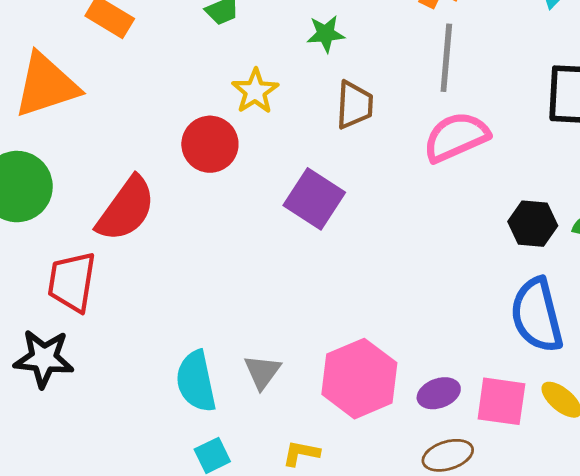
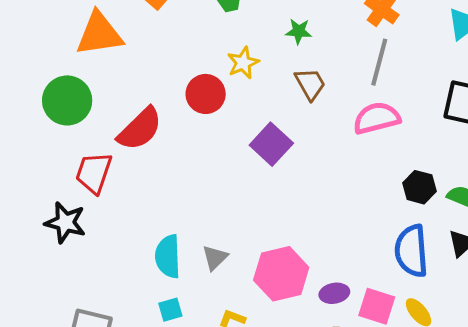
brown trapezoid: (354, 105) -> (310, 84), turned -42

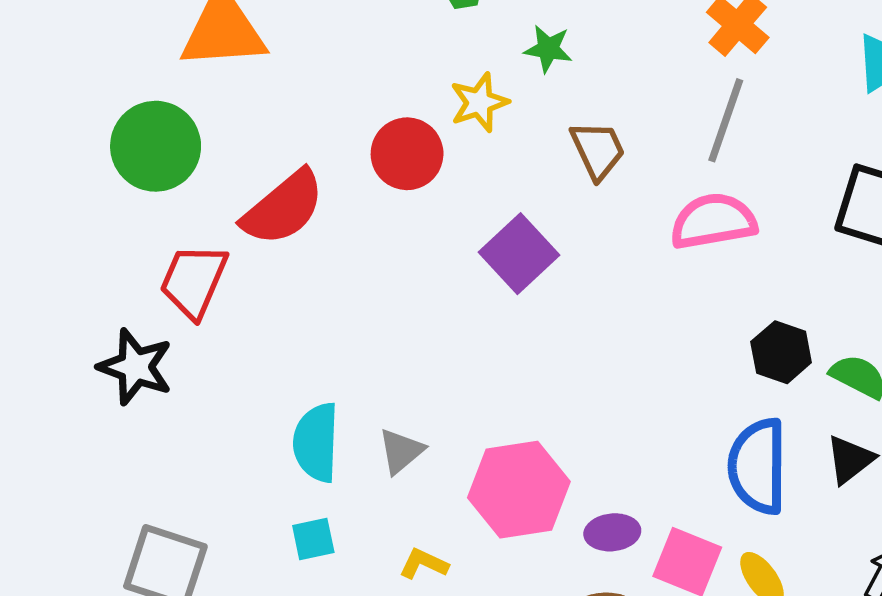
green star: (299, 31) -> (548, 49), moved

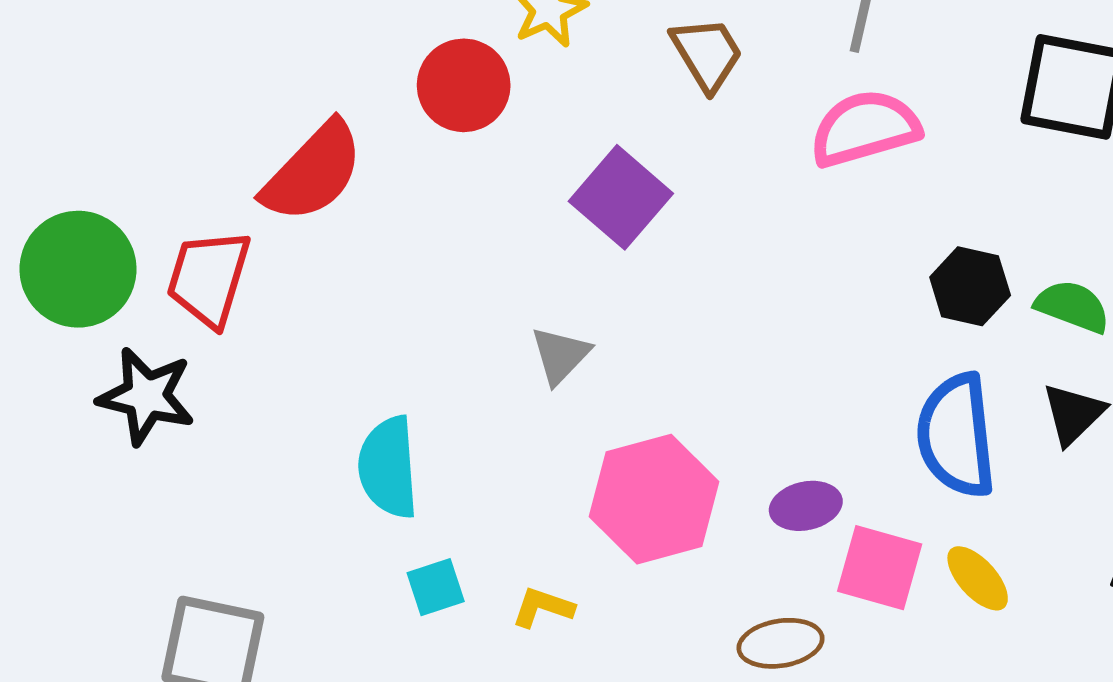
green circle: (156, 146) -> (78, 269), moved
gray triangle: (401, 451) -> (560, 355), moved
purple ellipse: (612, 532) -> (806, 506), moved
cyan square: (313, 539) -> (436, 587), moved

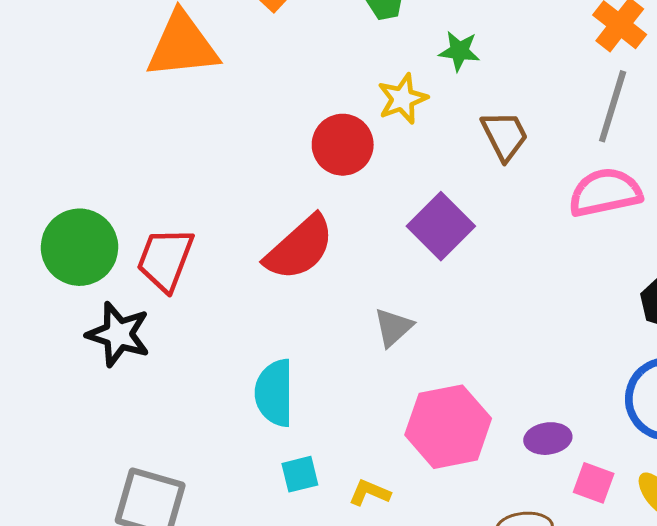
red semicircle: (313, 172) -> (300, 248), moved
pink square: (880, 568) -> (594, 483), size x0.7

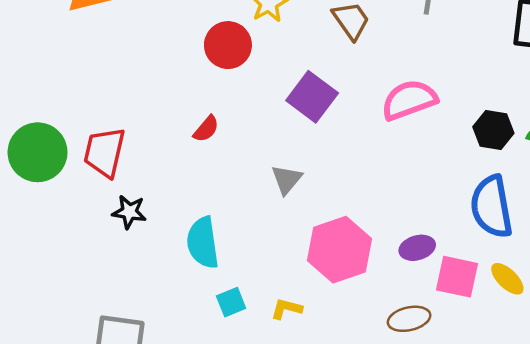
pink semicircle: (605, 192) -> (409, 100), moved
red semicircle: (300, 248) -> (206, 129), size x0.5
black star: (118, 334) -> (129, 212), moved, size x0.7
pink square: (594, 483) -> (457, 277), size x1.4

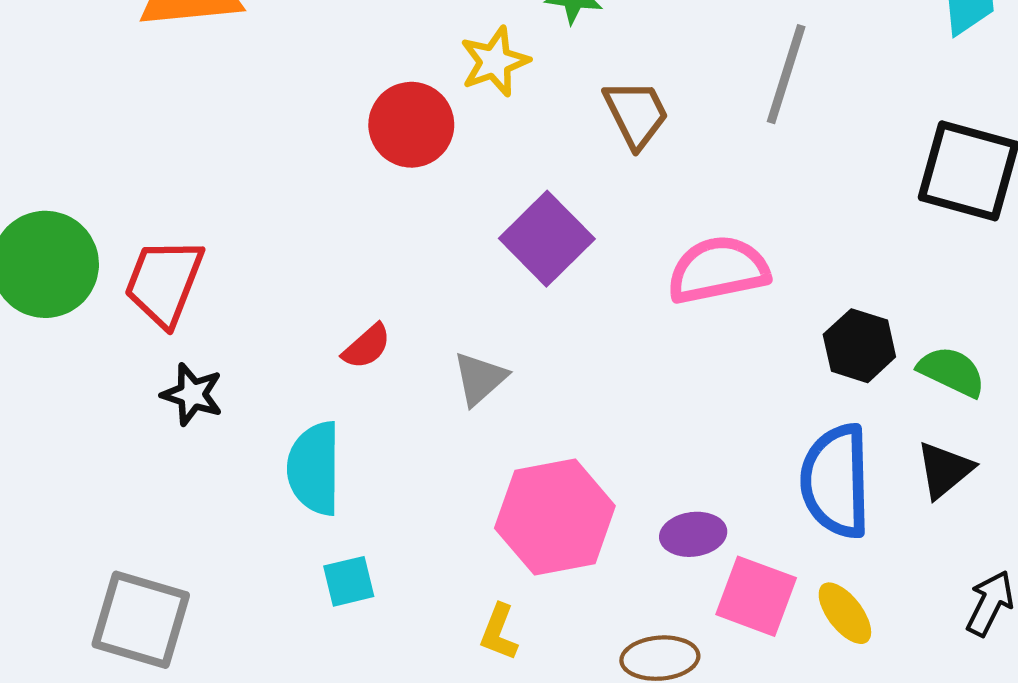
red semicircle: (206, 129) -> (367, 346), moved
yellow L-shape: (286, 309) -> (499, 632), moved, turned -92

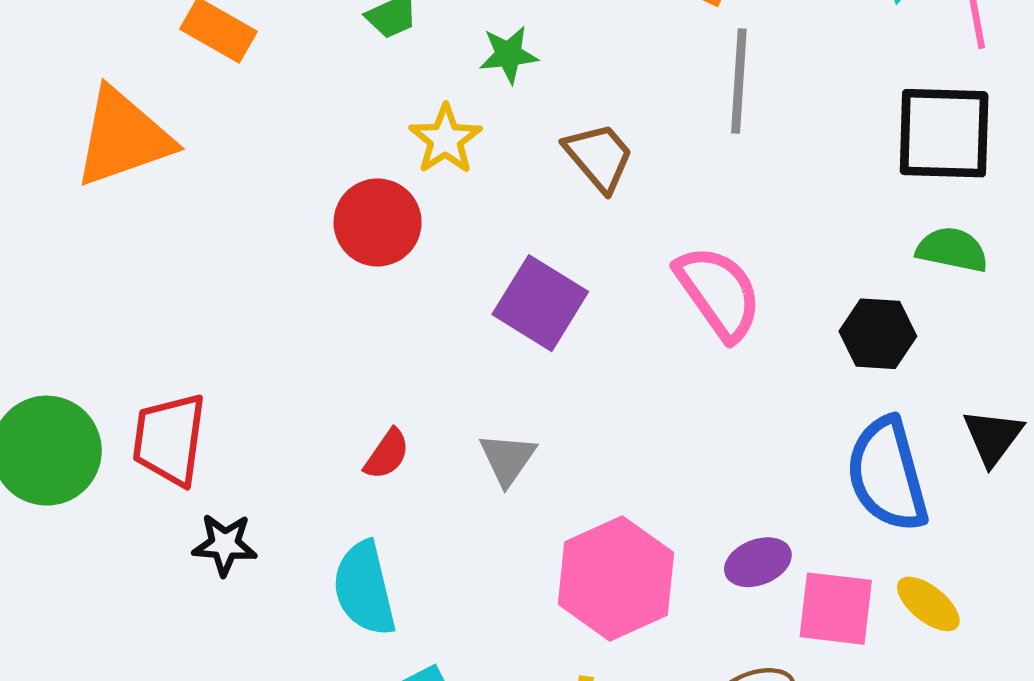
pink semicircle: (718, 270) -> (719, 293), turned 80
green semicircle: (952, 372) -> (952, 250), moved

